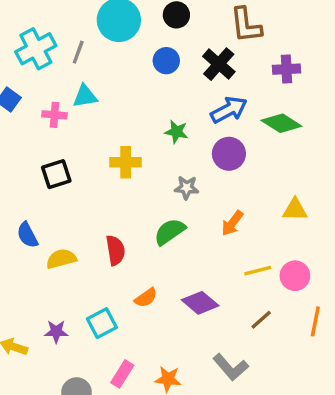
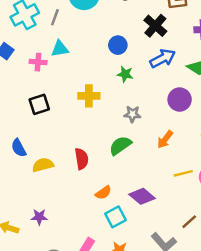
blue circle: (166, 61) -> (118, 45), moved
purple circle: (229, 154) -> (180, 100), moved
brown line: (261, 320) -> (189, 222), moved
cyan square: (102, 323) -> (115, 217), moved

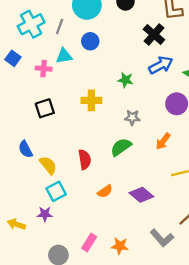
blue circle: (118, 45) -> (90, 41), moved
yellow semicircle: (43, 165) -> (48, 165), turned 66
cyan square: (115, 217) -> (56, 191), moved

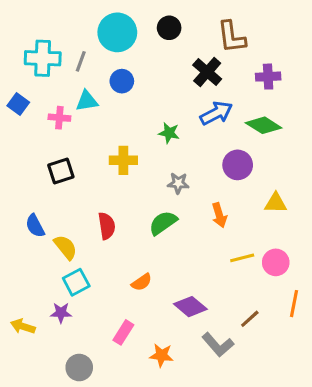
cyan cross: (31, 24) -> (43, 58), turned 30
orange arrow: (163, 141) -> (219, 215), turned -54
red semicircle: (85, 160) -> (107, 226), moved
purple diamond: (141, 195) -> (190, 307), moved
pink rectangle: (89, 242) -> (123, 332), moved

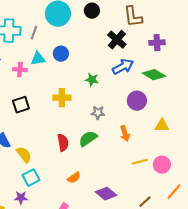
blue circle: (122, 81) -> (61, 54), moved
red semicircle: (107, 226) -> (63, 143), moved
orange line: (294, 304) -> (174, 192), turned 30

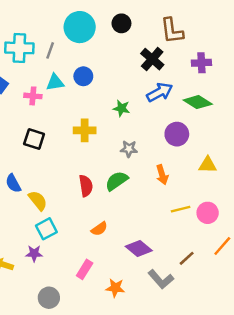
black square: (21, 105) -> (34, 139), turned 36

